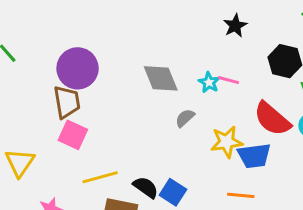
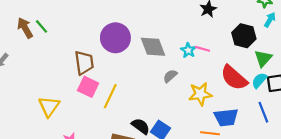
purple circle: (78, 68) -> (115, 38), moved
blue trapezoid: (254, 156) -> (226, 117), moved
yellow line: (100, 177) -> (110, 96), moved, turned -50

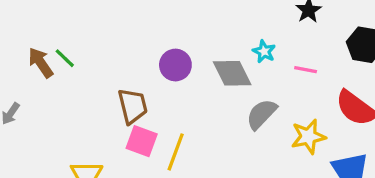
purple circle: (115, 38) -> (175, 65), size x0.7
cyan star: (188, 50) -> (264, 51), moved
gray semicircle: (170, 76) -> (261, 114), size x1.5

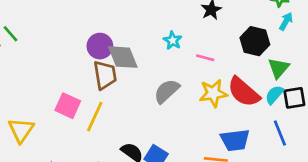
gray diamond: (232, 73) -> (123, 57), moved
brown trapezoid: (133, 106) -> (105, 75), moved
yellow star: (308, 137) -> (213, 93), moved

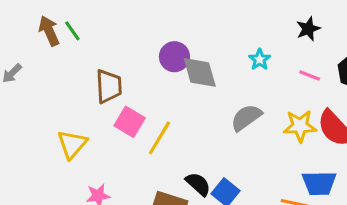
pink line: (205, 58) -> (310, 75), moved
brown trapezoid: (105, 75) -> (109, 86), moved

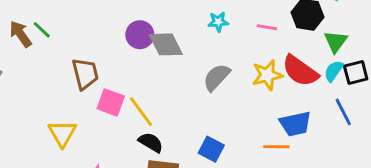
cyan star: (260, 60) -> (218, 22), turned -30
yellow line: (159, 138) -> (141, 112), turned -56
black semicircle: (198, 184) -> (151, 142), moved

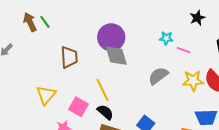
pink line: (267, 27) -> (184, 50), moved
purple circle: (140, 35) -> (111, 37), size x1.4
gray diamond: (166, 44) -> (116, 56), moved
pink square: (111, 102) -> (79, 107), moved

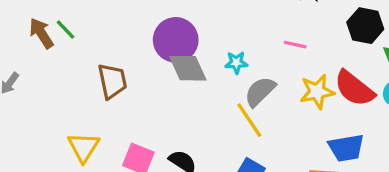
cyan star: (166, 38) -> (236, 63), moved
yellow line: (102, 90) -> (249, 120), moved

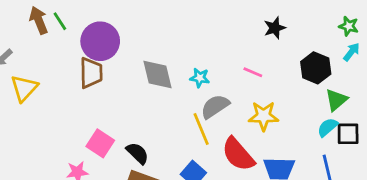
purple circle: (176, 40) -> (100, 41), moved
red semicircle: (354, 89) -> (238, 154), moved
yellow triangle: (84, 147) -> (24, 88), moved

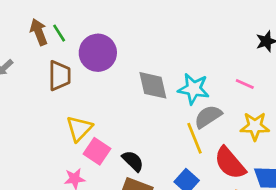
brown trapezoid: (91, 73) -> (59, 76), moved
cyan star: (200, 78) -> (194, 89), size x1.6
yellow triangle: (24, 88) -> (79, 129), moved

